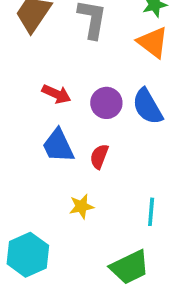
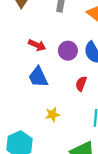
red semicircle: (99, 156) -> (81, 84), moved

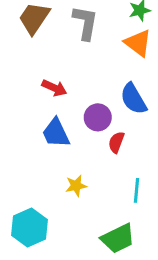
purple circle: (68, 51) -> (98, 117), moved

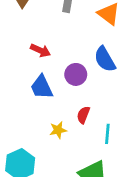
red semicircle: (116, 142) -> (83, 115), moved

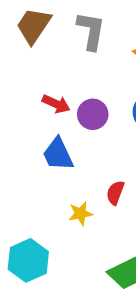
purple circle: (76, 74) -> (93, 114), moved

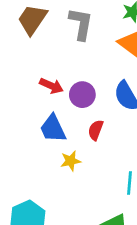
red semicircle: (115, 193) -> (96, 130), moved
yellow star: (81, 213) -> (71, 161), moved

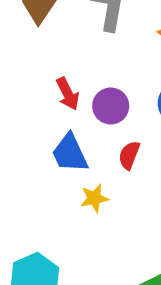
red arrow: (51, 86) -> (68, 94), turned 40

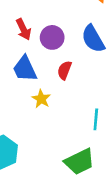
yellow star: (94, 198) -> (41, 99), turned -30

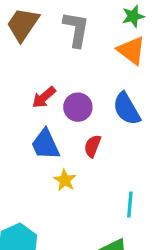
red arrow: (23, 29) -> (44, 97), turned 75

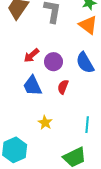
yellow star: (65, 180) -> (45, 123), moved

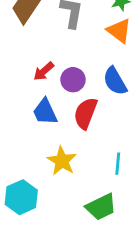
red semicircle: (63, 87) -> (86, 113), size x1.6
yellow star: (45, 123) -> (62, 161), size x1.5

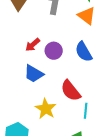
blue trapezoid: (45, 112) -> (34, 74), turned -35
red semicircle: (86, 113) -> (71, 91), moved, turned -60

